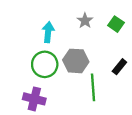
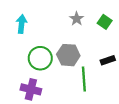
cyan arrow: (48, 32) -> (22, 24), moved
black rectangle: (119, 67) -> (108, 60), turned 32

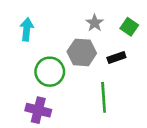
gray hexagon: (68, 55) -> (82, 52), moved
black rectangle: (108, 60) -> (116, 58), moved

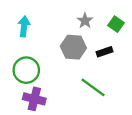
green circle: (50, 72) -> (26, 70), moved
green line: (104, 97) -> (93, 87), turned -50

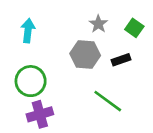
purple cross: (34, 99) -> (40, 114), turned -30

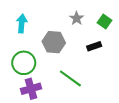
gray hexagon: (85, 54) -> (54, 42), moved
green line: (108, 101) -> (70, 78), moved

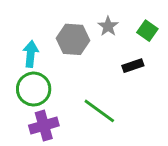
cyan arrow: (22, 24) -> (31, 54), moved
gray hexagon: (54, 42) -> (73, 39), moved

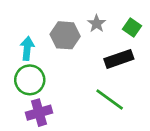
black rectangle: (133, 66) -> (119, 59), size x1.5
green line: (99, 111) -> (110, 100), moved

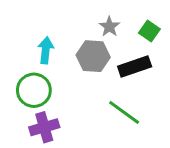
gray hexagon: (65, 35) -> (93, 56), moved
cyan arrow: (27, 48) -> (46, 50), moved

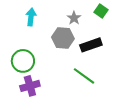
green square: (149, 31) -> (101, 11), moved
cyan arrow: (46, 50) -> (31, 17), moved

